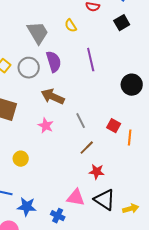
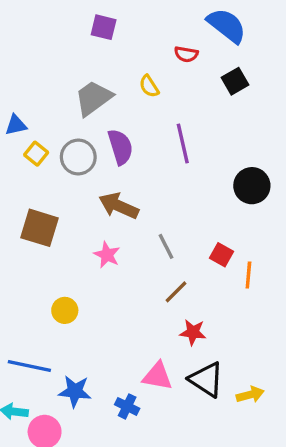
gray trapezoid: (38, 33) -> (93, 98), turned -95

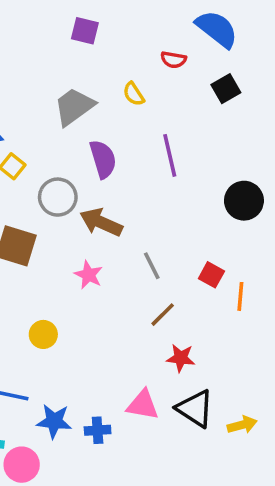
gray circle: (78, 157) -> (58, 197), moved
blue cross: (127, 406) -> (98, 430), moved, turned -30

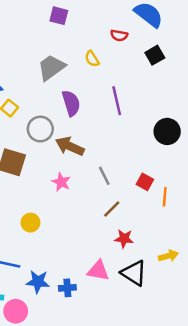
yellow arrow: (242, 425) -> (168, 256), moved

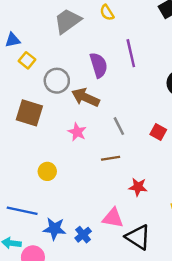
purple semicircle: (71, 103) -> (99, 65), moved
brown line: (112, 209) -> (111, 158), moved, turned 36
black triangle: (134, 273) -> (138, 237), moved
blue cross: (67, 288) -> (83, 235), turned -35

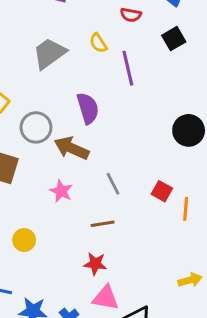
purple line: (131, 53) -> (128, 68), moved
red star: (138, 187) -> (95, 264), moved

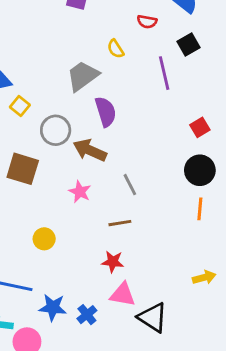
gray trapezoid: (49, 53) -> (83, 76), moved
purple line: (128, 68) -> (164, 73), moved
black circle: (189, 130) -> (200, 170), moved
red square: (162, 191) -> (200, 127), moved, turned 30

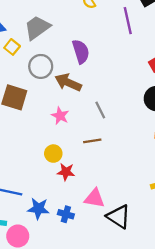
gray trapezoid: (83, 76) -> (37, 27), moved
yellow circle: (44, 239) -> (53, 154), moved
red star: (113, 262) -> (66, 172), moved
blue cross: (87, 315) -> (66, 214), turned -35

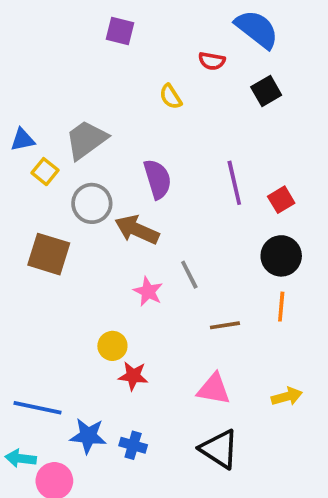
purple line: (128, 21) -> (234, 183), moved
pink star: (60, 116) -> (148, 292), moved
brown line: (92, 141) -> (225, 325), moved
pink triangle: (95, 198) -> (214, 389), moved

